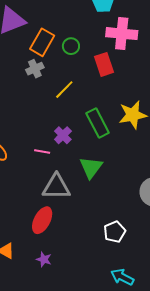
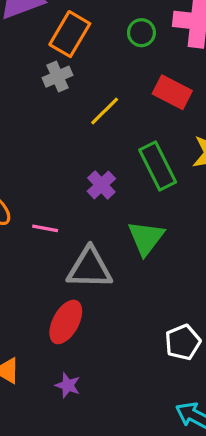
green circle: (71, 46) -> (141, 33), moved
red rectangle: (104, 64) -> (172, 92), moved, turned -45
pink line: (42, 151) -> (45, 228), moved

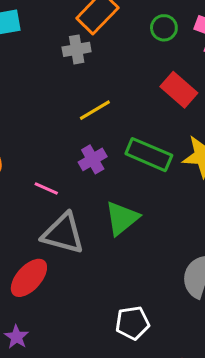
yellow line: (105, 111) -> (95, 110), moved
green rectangle: (158, 166) -> (149, 155), turned -54
pink line: (45, 228) -> (46, 188), moved

